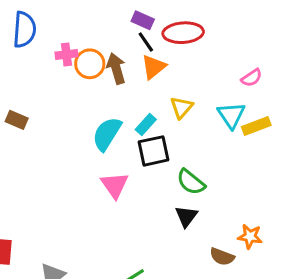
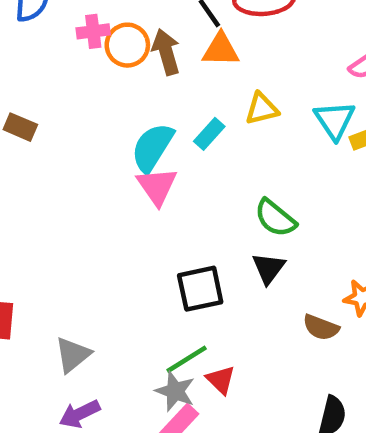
orange triangle: (154, 67) -> (221, 50), turned 40
yellow triangle: (182, 107) -> (262, 109), turned 35
black square: (154, 151) -> (200, 289), moved
pink triangle: (115, 185) -> (157, 186), moved

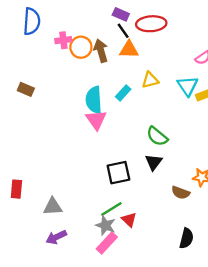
cyan semicircle: (152, 148) -> (94, 100), turned -36
gray triangle: (73, 355) -> (53, 207), turned 36

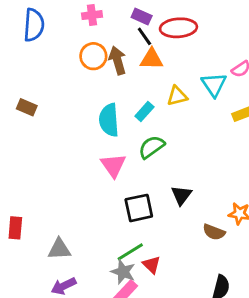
pink cross: (63, 40) -> (92, 15), moved
cyan triangle: (188, 86) -> (214, 85), moved
pink triangle: (96, 120) -> (113, 165), moved
green semicircle: (157, 136) -> (152, 147), moved, turned 105

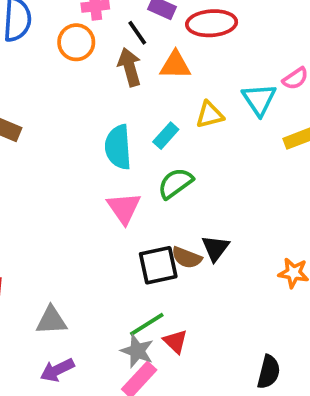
black line: (144, 36) -> (137, 33), moved
orange circle: (93, 56) -> (76, 42), moved
brown semicircle: (214, 232) -> (187, 258), moved

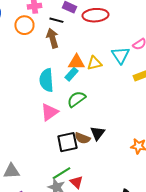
black line: (137, 33) -> (56, 20), turned -40
orange triangle: (175, 65) -> (76, 62), moved
pink triangle: (124, 208) -> (49, 112), turned 30

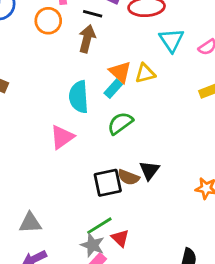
brown arrow: (52, 38) -> (87, 39), turned 30
cyan triangle: (120, 55) -> (171, 40), moved
orange triangle: (76, 62) -> (120, 72), turned 42
pink triangle: (49, 112) -> (62, 137), moved

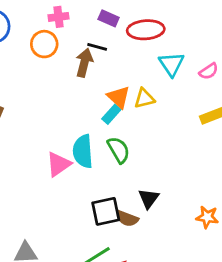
black line: (93, 14) -> (97, 47), moved
cyan semicircle: (79, 97) -> (83, 151), moved
green semicircle: (120, 123) -> (119, 150), turned 96
brown semicircle: (129, 177) -> (127, 219), moved

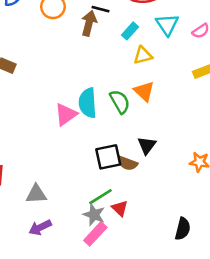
orange triangle: (119, 97) -> (144, 91), moved
cyan rectangle: (111, 114) -> (130, 31), moved

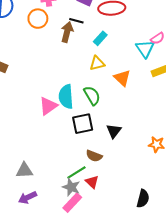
cyan triangle: (167, 25) -> (145, 49), moved
yellow triangle: (143, 55) -> (97, 63), moved
orange triangle: (144, 91) -> (122, 78), moved
black square: (108, 157) -> (83, 124), moved
brown semicircle: (127, 163) -> (94, 156), moved

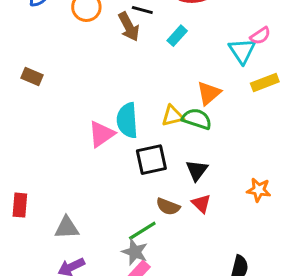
brown arrow: (67, 32) -> (129, 27), turned 138
yellow triangle: (97, 63) -> (173, 116), moved
orange triangle: (122, 78) -> (209, 93), turned 36
green semicircle: (92, 96) -> (197, 119), moved, turned -42
red triangle: (92, 182) -> (201, 204), moved

